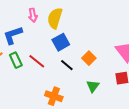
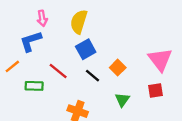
pink arrow: (33, 15) -> (42, 18), moved
green rectangle: (16, 60) -> (34, 86), moved, turned -63

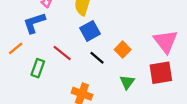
green rectangle: (34, 86) -> (38, 68), turned -72
red square: (156, 90) -> (161, 73), size x1.5

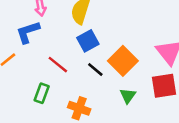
orange square: (123, 50) -> (123, 61), size x1.6
green rectangle: (38, 68) -> (42, 93), moved

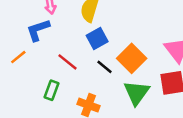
green triangle: (128, 96) -> (137, 93), size x1.6

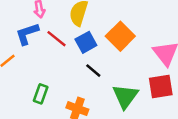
orange square: (132, 58) -> (120, 36), moved
red line: (68, 62) -> (57, 39), moved

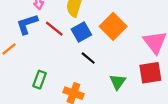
green triangle: (125, 96) -> (118, 82), size x0.7

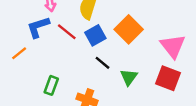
red square: (150, 73) -> (168, 78), turned 30
green triangle: (118, 82) -> (129, 77), moved

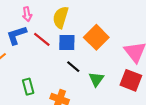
blue square: (95, 35) -> (67, 43), turned 30
green rectangle: (51, 85) -> (28, 87), turned -35

